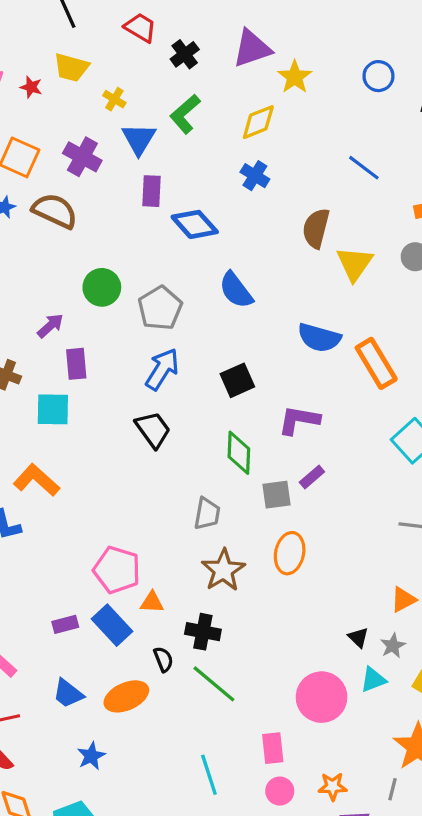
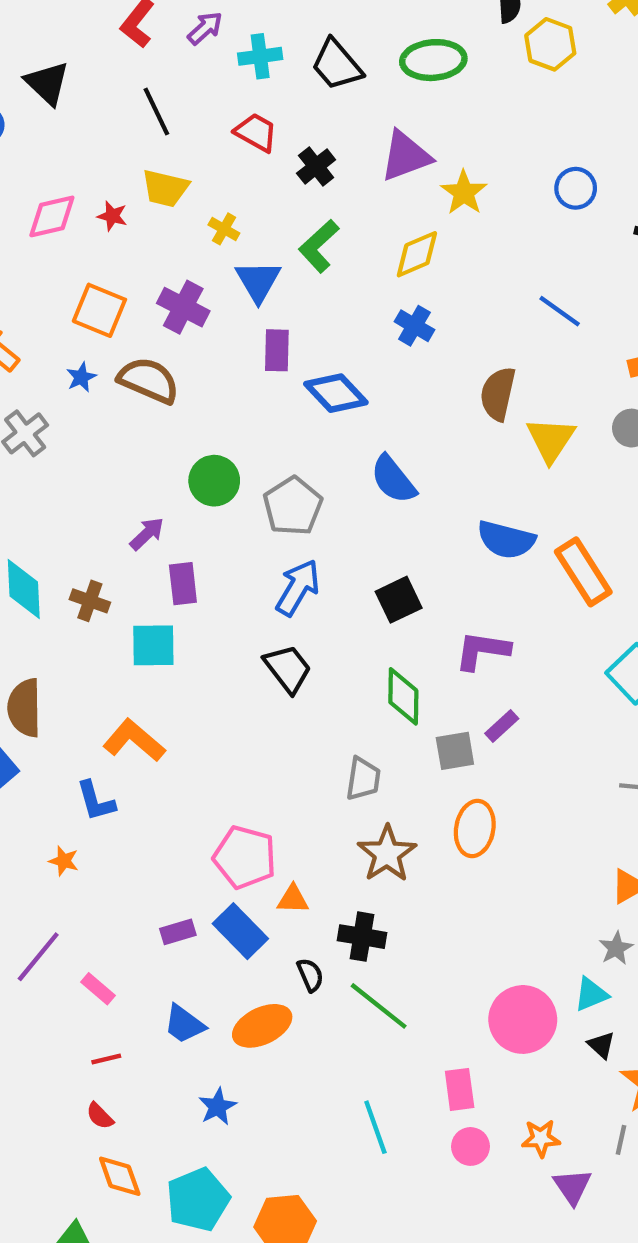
black triangle: (358, 637) -> (601, 1045), moved

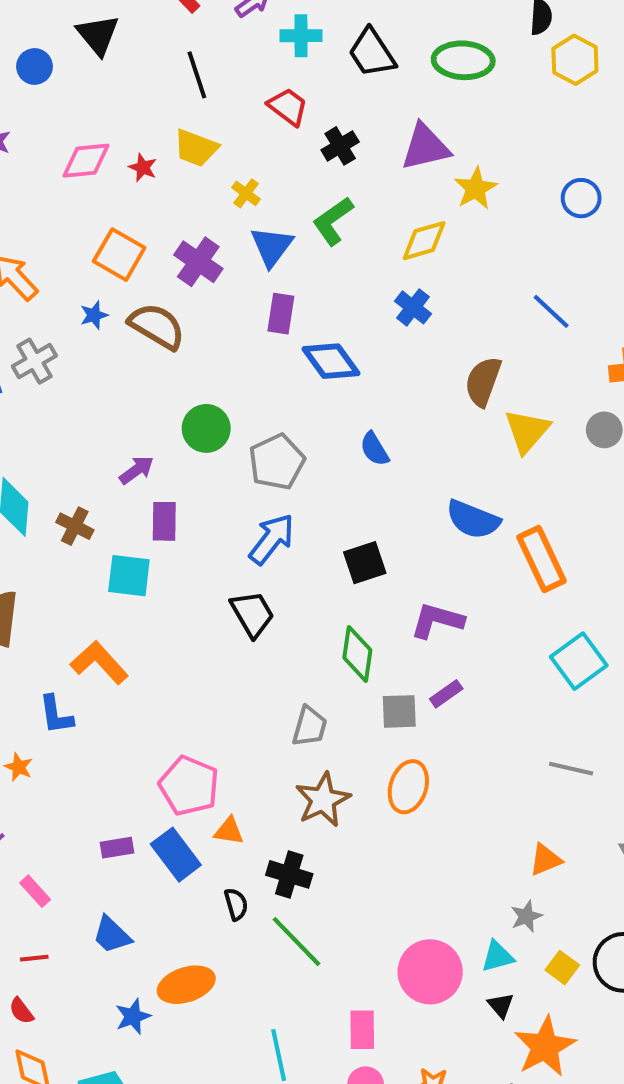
blue semicircle: (393, 479) -> (374, 449), size x0.7
orange ellipse: (262, 1026) -> (186, 985), moved

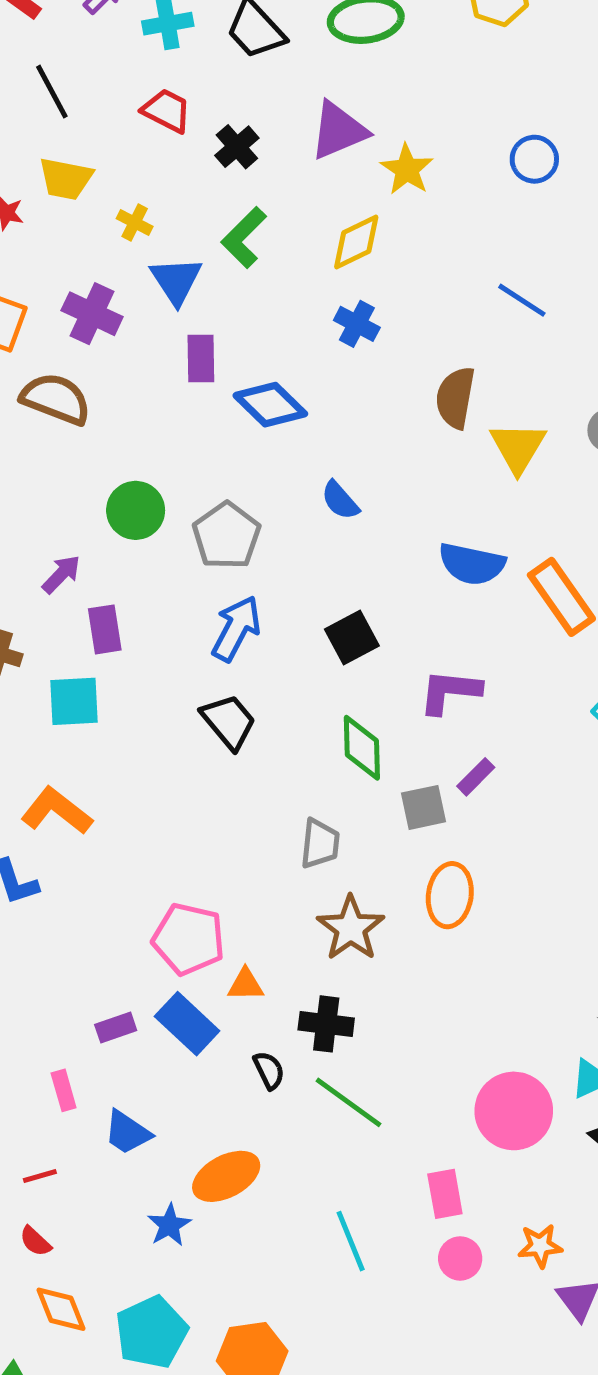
pink rectangle: (35, 891) -> (64, 1090), moved, turned 36

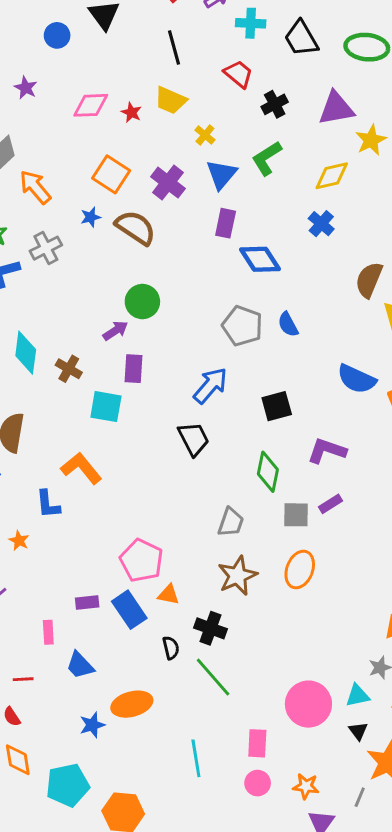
green circle: (136, 510) -> (142, 302), moved
gray pentagon: (226, 536) -> (242, 326), moved, turned -30

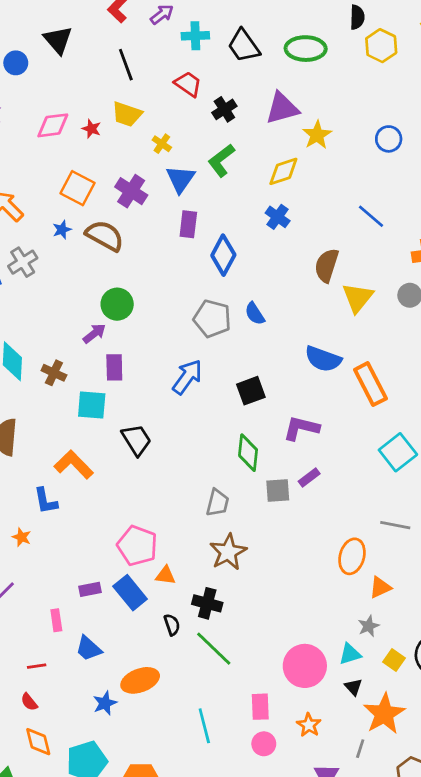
blue diamond: (260, 259) -> (223, 255), turned 66
black trapezoid: (194, 439) -> (136, 440), moved
orange ellipse: (300, 570) -> (352, 556), moved
orange star: (306, 786) -> (309, 725), moved, turned 30

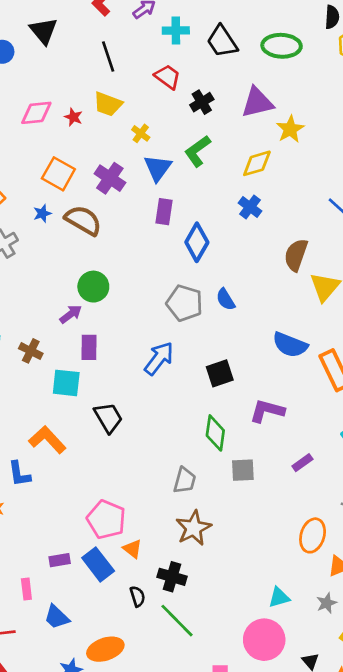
purple rectangle: (309, 477) -> (302, 463), moved
orange triangle: (165, 575) -> (133, 549), turned 30
cyan triangle: (350, 654) -> (279, 597), moved

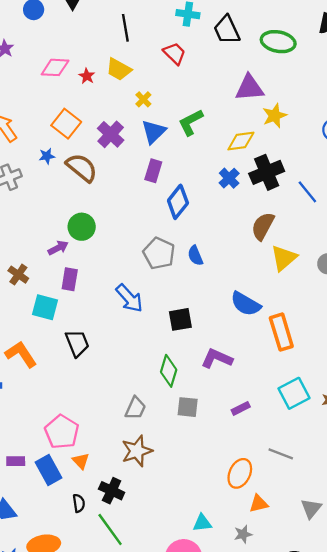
black cross: (202, 102) -> (267, 172), moved, size x1.6
blue arrow: (159, 358) -> (129, 298), turned 92

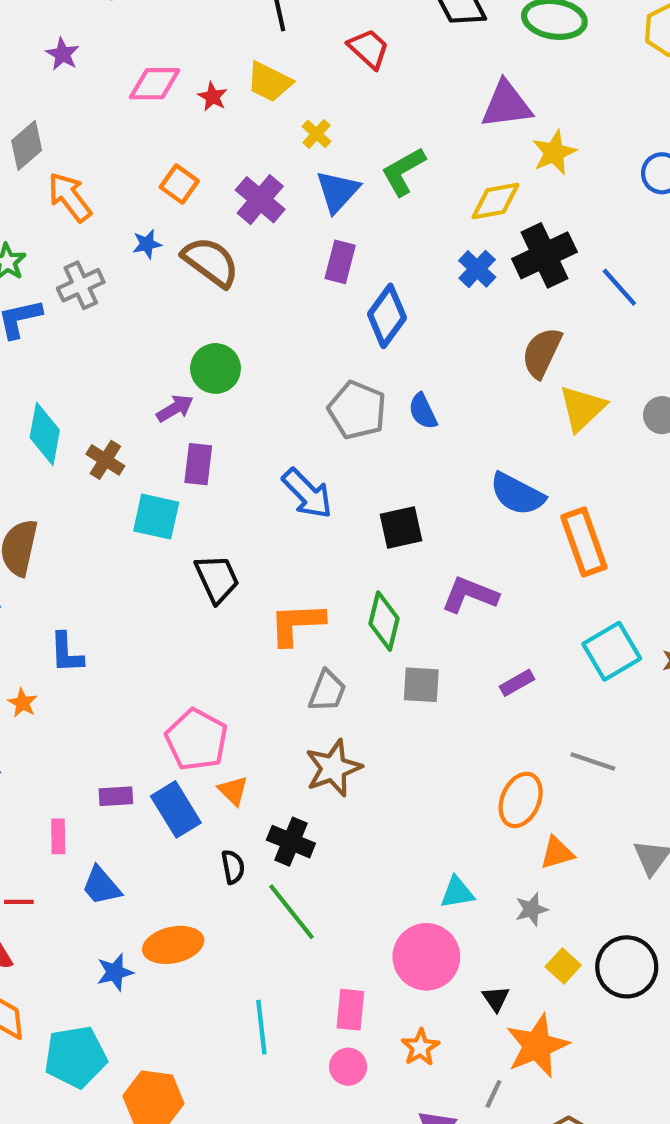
orange square: (66, 124) -> (179, 184), size x0.7
orange L-shape: (21, 354) -> (297, 624), moved, turned -56

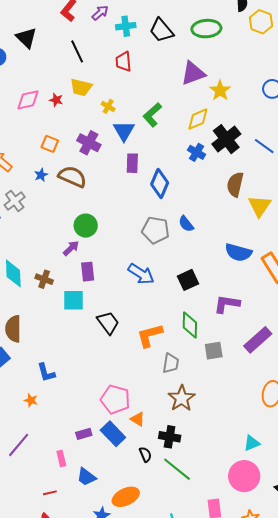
red trapezoid: (369, 49) -> (123, 62), turned -125
purple rectangle: (517, 683) -> (258, 340), size x1.8

